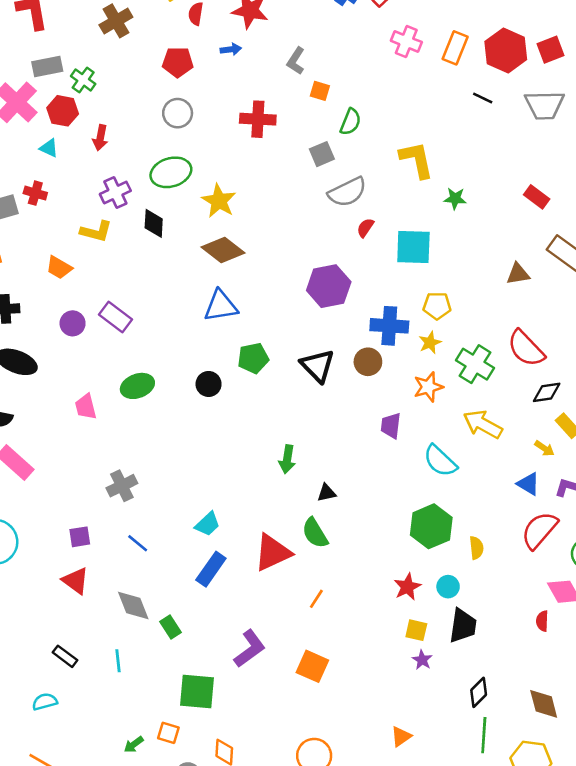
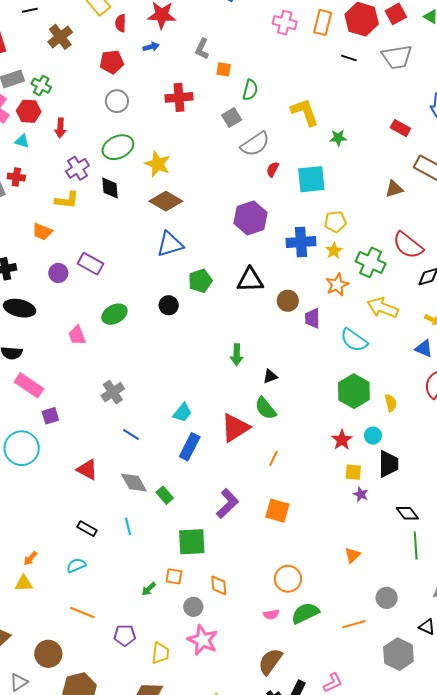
brown circle: (368, 362) -> (288, 301), moved
black triangle: (318, 366) -> (250, 280), turned -40
purple square: (80, 537) -> (50, 416), moved
black diamond: (479, 692) -> (407, 513), turned -75

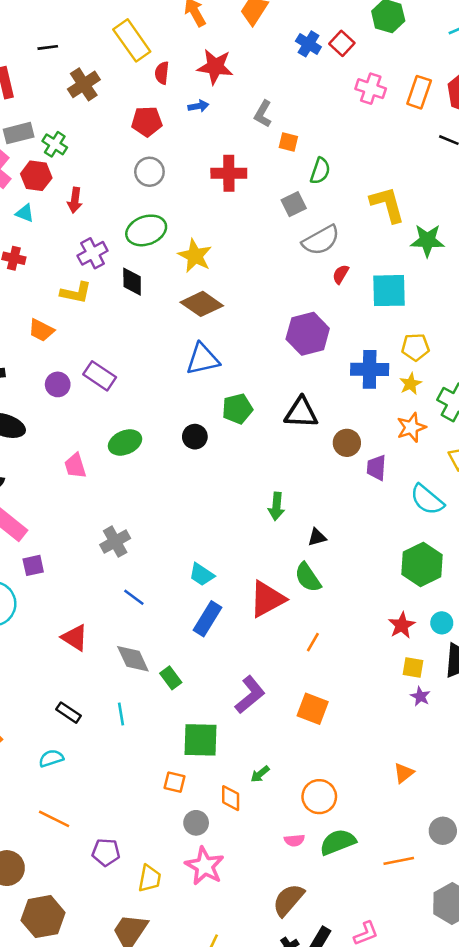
green star: (338, 138) -> (427, 241), size x1.5
cyan trapezoid: (182, 413) -> (202, 575), turned 80
green arrow: (149, 589) -> (260, 774), moved

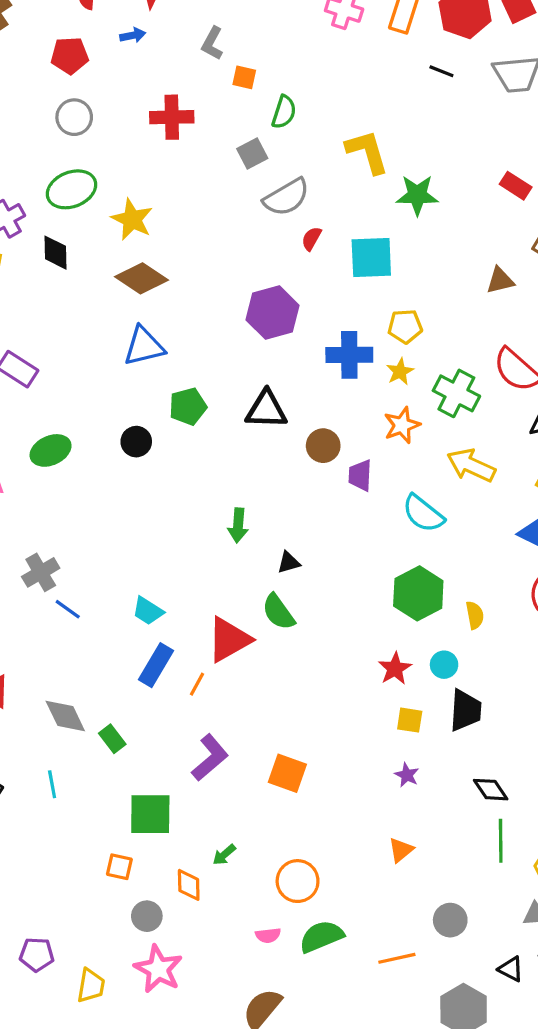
blue line: (134, 597) -> (68, 609), moved
orange line: (313, 642) -> (197, 684), moved
purple star: (420, 696) -> (407, 775), moved

